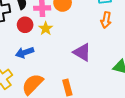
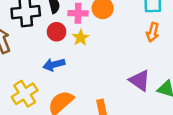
purple triangle: (82, 52) -> (140, 80), moved

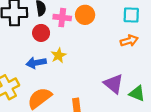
orange arrow: (153, 32) -> (129, 41), turned -126
yellow star: (81, 38) -> (59, 55), moved

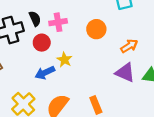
orange circle: (85, 15) -> (96, 29), moved
orange arrow: (129, 41) -> (129, 46), moved

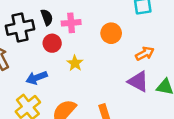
blue arrow: (45, 73) -> (37, 78), moved

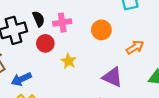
blue arrow: (37, 78) -> (21, 79), moved
purple triangle: (138, 81) -> (112, 77), moved

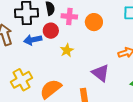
orange circle: (101, 30) -> (94, 22), moved
blue arrow: (21, 79) -> (33, 40), moved

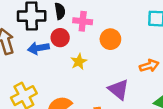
orange circle: (94, 22) -> (110, 39), moved

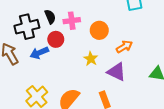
yellow star: (79, 62) -> (91, 59), moved
orange arrow: (149, 66) -> (124, 47), moved

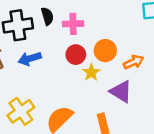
orange circle: (99, 30) -> (105, 51), moved
red circle: (56, 39) -> (76, 55), moved

